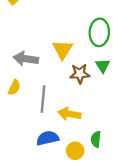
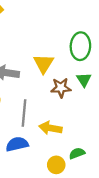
blue semicircle: (48, 138) -> (17, 144), moved
green semicircle: (96, 139) -> (77, 153), turned 63

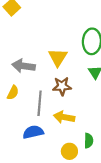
brown star: (61, 88) -> (62, 86), moved
green semicircle: (77, 153) -> (89, 141), turned 112

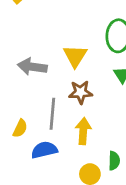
yellow semicircle: (13, 93) -> (20, 128), moved
yellow arrow: (64, 117) -> (83, 131), turned 84

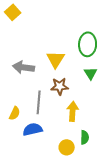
yellow arrow: (83, 131) -> (73, 111), moved

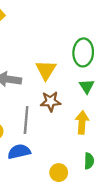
yellow arrow: (73, 111) -> (82, 122), moved
green semicircle: (85, 137) -> (89, 161), moved

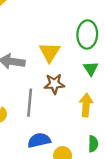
blue semicircle: (19, 152) -> (39, 140), moved

